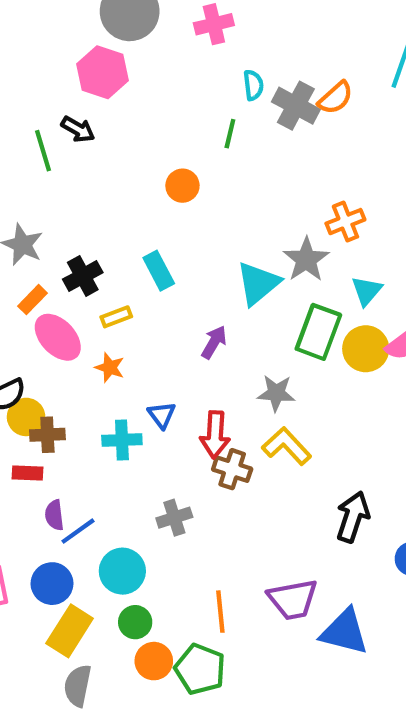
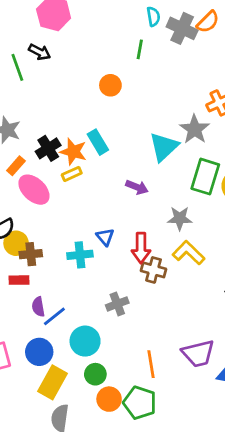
purple arrow: (214, 342) -> (137, 187), turned 85
orange star: (110, 368) -> (73, 152), moved, size x1.4

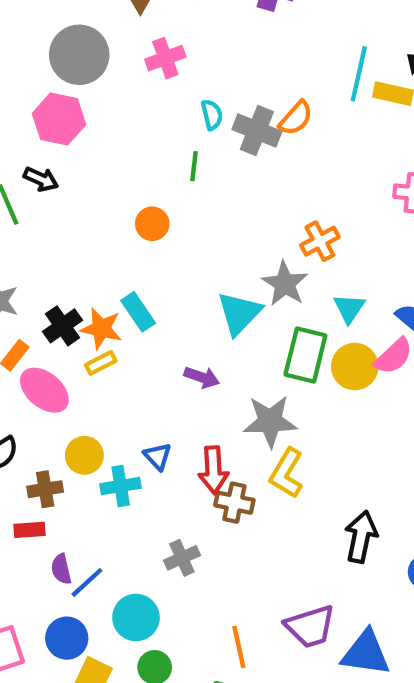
gray star: (180, 218) -> (270, 421), size x1.4
yellow circle: (16, 243) -> (84, 455), moved
yellow L-shape: (189, 253) -> (287, 473), turned -100

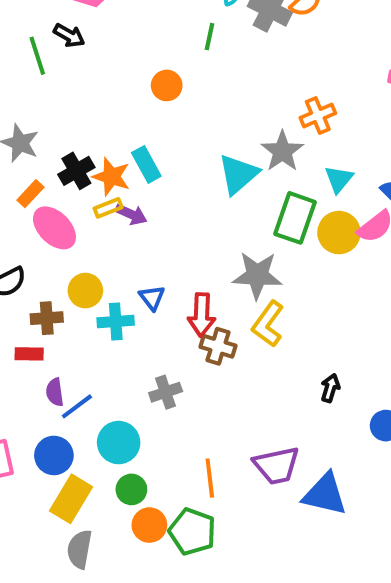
purple arrow: (202, 377) -> (131, 214), moved
black arrow: (361, 537) -> (330, 388), size x0.6

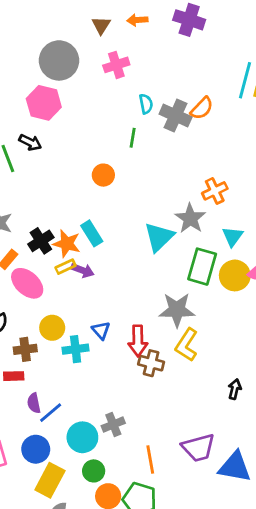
gray cross: (166, 392) -> (113, 425), moved

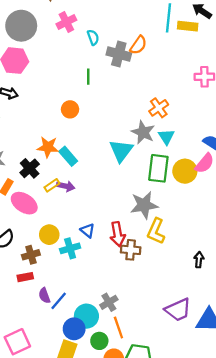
cyan semicircle: (146, 104) -> (93, 37), moved
cyan triangle: (233, 236) -> (166, 137), moved
orange star: (67, 244) -> (48, 147), moved
blue circle: (36, 449) -> (74, 329), moved
orange line: (150, 460) -> (118, 327), moved

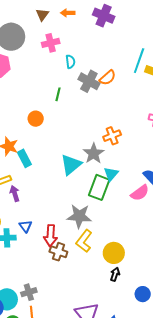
cyan triangle: (166, 137) -> (111, 174), moved
yellow circle: (185, 171) -> (114, 253), moved
purple arrow: (66, 186) -> (15, 194), moved, turned -133

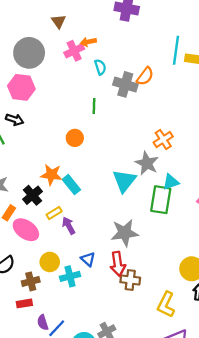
orange arrow: (68, 13) -> (88, 42), moved
cyan triangle: (111, 174) -> (171, 182), turned 42
gray star: (79, 216) -> (125, 233), moved
yellow L-shape: (84, 241) -> (166, 305), moved

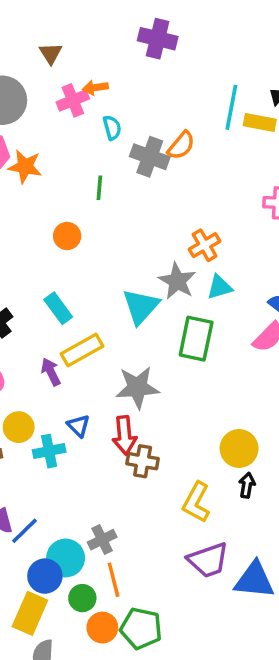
orange star: (51, 175) -> (25, 167), moved
cyan triangle: (171, 182) -> (220, 287), moved
yellow rectangle: (54, 213) -> (82, 350), moved, size x1.6

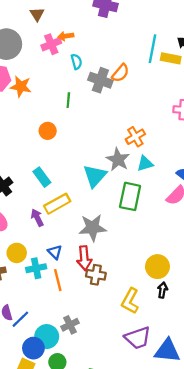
orange line: (114, 580) -> (58, 280), moved

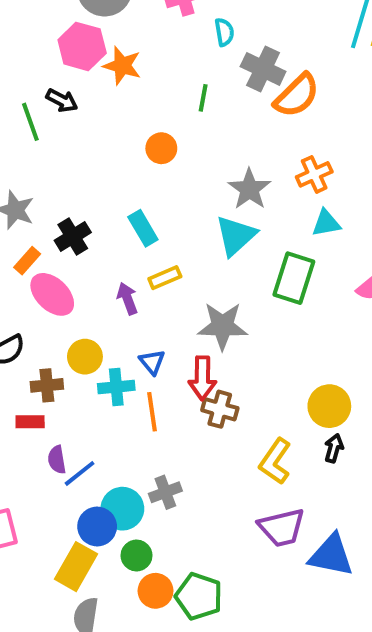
orange semicircle: (120, 73) -> (297, 96), moved, size x1.4
gray star: (118, 160) -> (249, 189), moved
yellow rectangle: (57, 204) -> (165, 278), size x0.7

